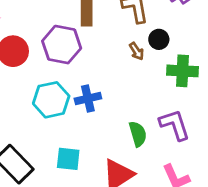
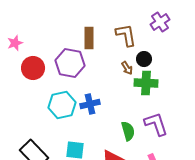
green cross: (182, 71) -> (146, 83), moved

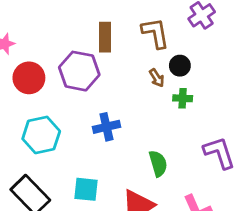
green cross: (146, 83) -> (183, 98), size x0.6
cyan hexagon: (62, 105) -> (41, 135), moved
purple L-shape: (156, 124) -> (219, 153), moved

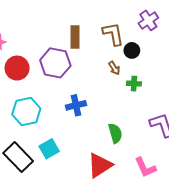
black circle: (180, 66) -> (132, 50), moved
cyan square: (86, 189) -> (49, 149), moved, turned -36

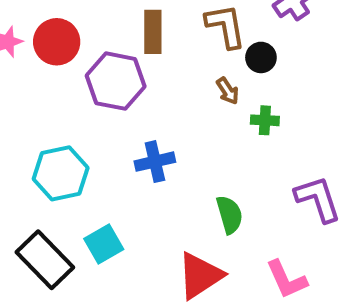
red circle: (17, 68) -> (57, 42), moved

